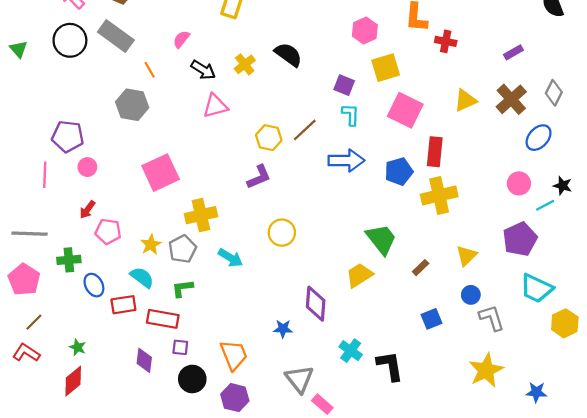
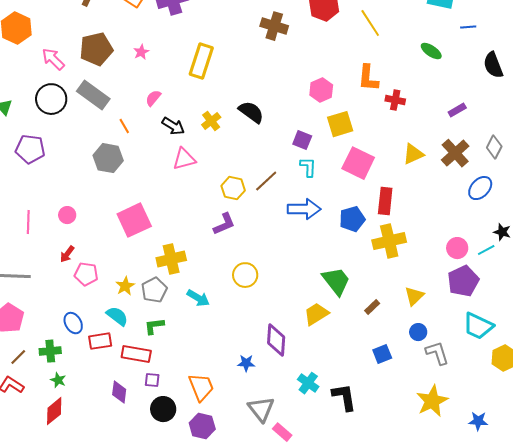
purple pentagon: (68, 136) -> (30, 149), moved
pink circle: (519, 183) -> (457, 248), moved
green cross: (69, 260) -> (50, 351), moved

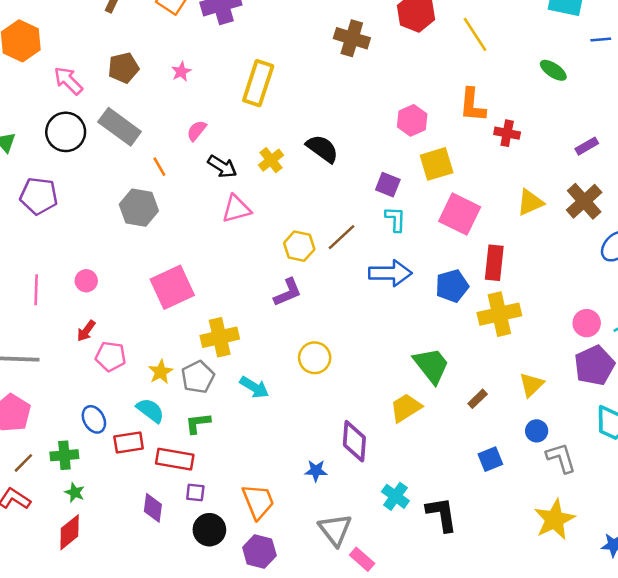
brown pentagon: (96, 49) -> (123, 68), size x0.7

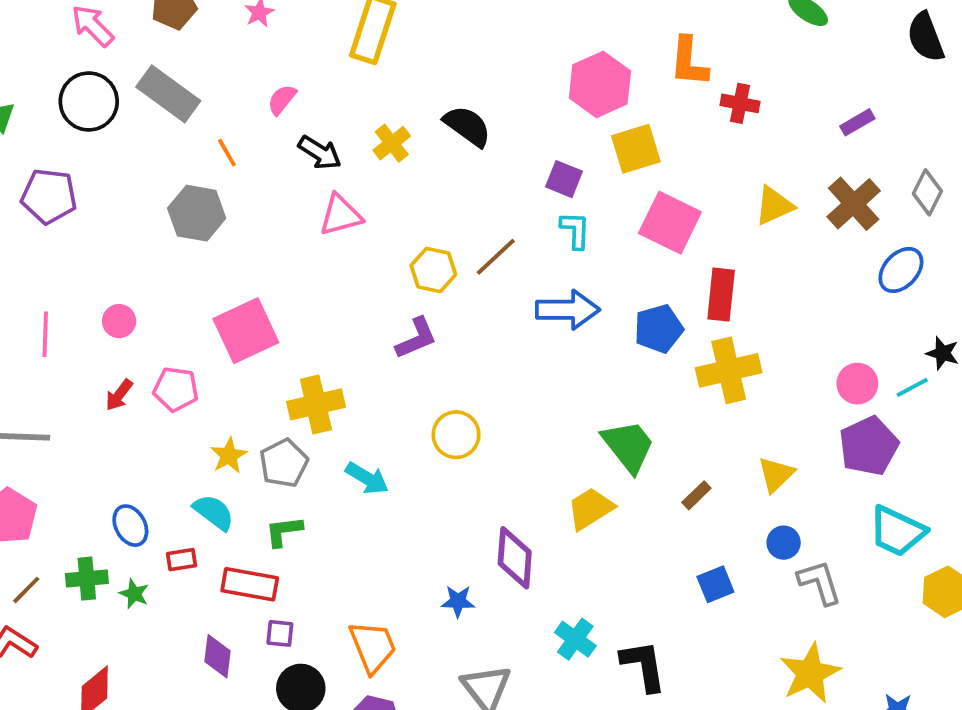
pink hexagon: (412, 120) -> (600, 84), size x1.4
pink pentagon: (111, 356) -> (176, 389), moved
red rectangle: (129, 442) -> (182, 560), size x0.7
green star: (75, 492) -> (134, 594), moved

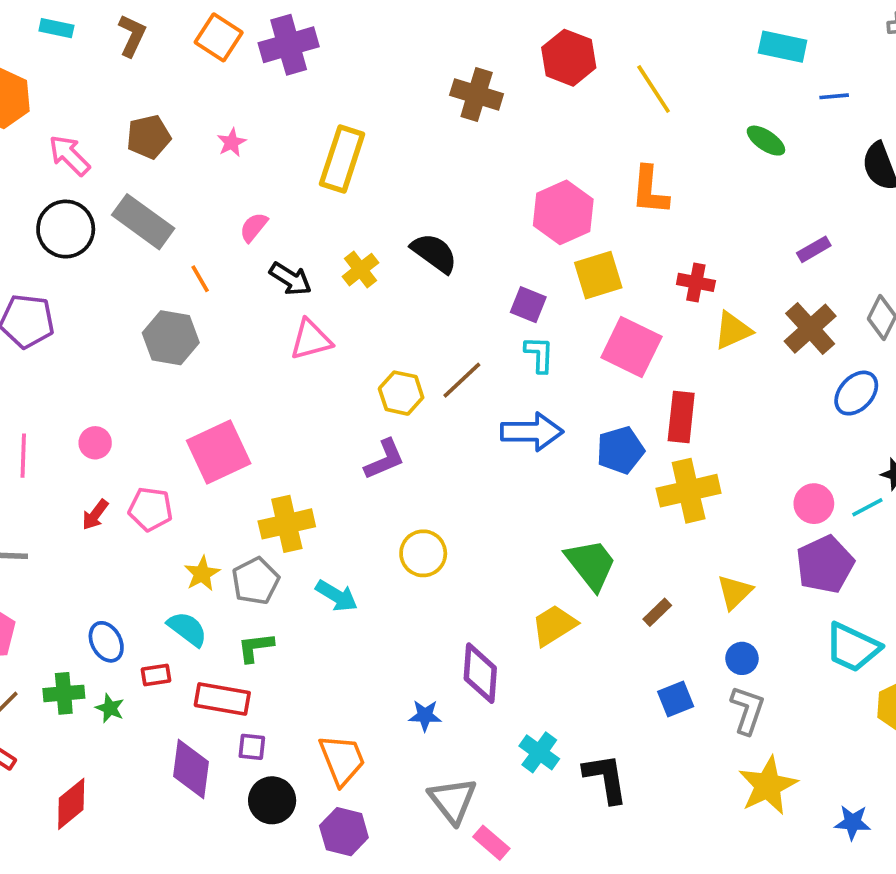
red cross: (740, 103) -> (696, 282), moved
gray L-shape: (820, 582) -> (748, 710), moved, turned 36
purple diamond: (217, 656) -> (191, 769), size x1.4

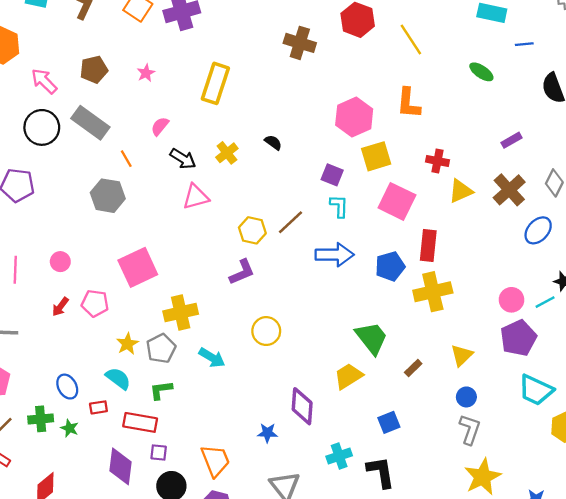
black semicircle: (434, 253) -> (273, 142), size x0.6
blue square: (676, 699) -> (389, 422), moved
cyan cross: (539, 752) -> (339, 456), turned 35

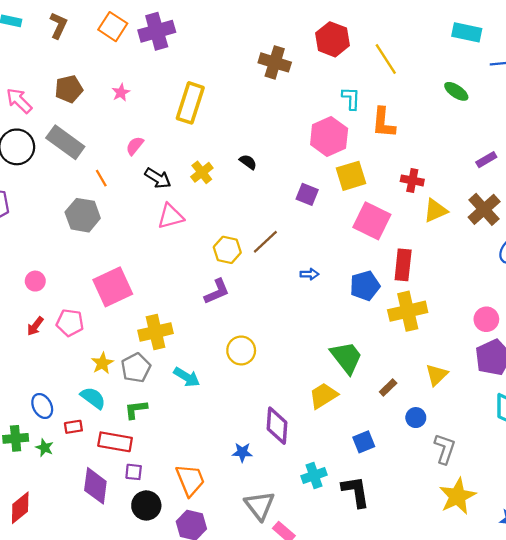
cyan L-shape: (339, 206) -> (351, 98), moved
blue arrow: (334, 255) -> (309, 274), size x0.5
blue circle: (466, 397) -> (416, 418), moved

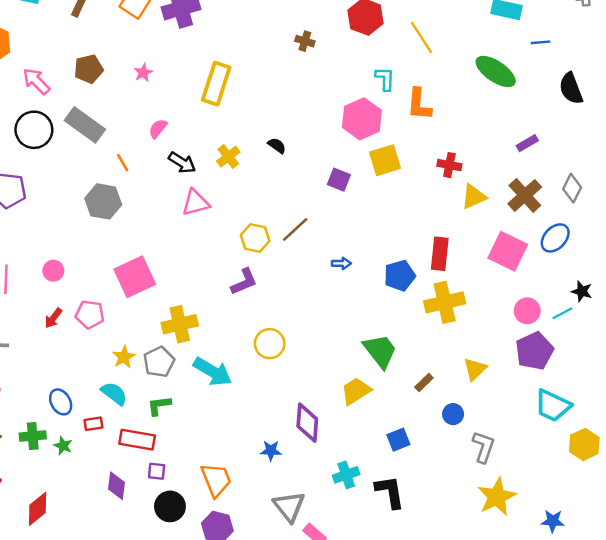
brown cross: (275, 62) -> (305, 41), size x0.6
green ellipse: (456, 91) -> (496, 71), size x1.6
pink square: (372, 221) -> (508, 251), moved
cyan arrow: (187, 377) -> (213, 372), size x1.4
purple diamond: (95, 486) -> (117, 486), size x0.7

